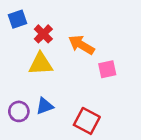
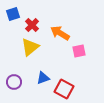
yellow triangle: (41, 64) -> (30, 47), turned -36
blue triangle: (45, 106) -> (43, 78), moved

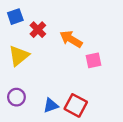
yellow triangle: (30, 47) -> (19, 56), moved
blue triangle: (43, 78) -> (51, 105), moved

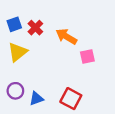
blue square: (15, 17) -> (14, 24), moved
blue triangle: (51, 105) -> (36, 99), moved

